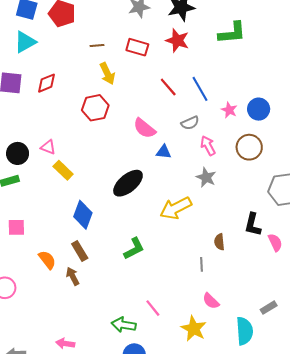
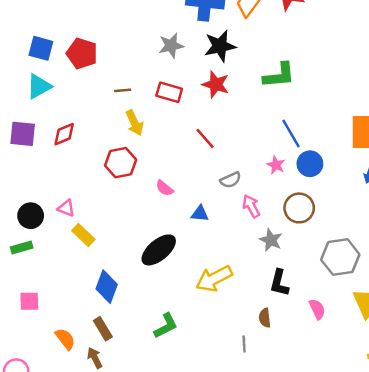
blue line: (200, 89) -> (291, 133), moved
pink semicircle: (144, 128) -> (165, 188), moved, size x0.7
gray star: (206, 177) -> (271, 240), moved
black L-shape: (253, 225) -> (279, 283), moved
pink semicircle: (275, 242) -> (317, 309), moved

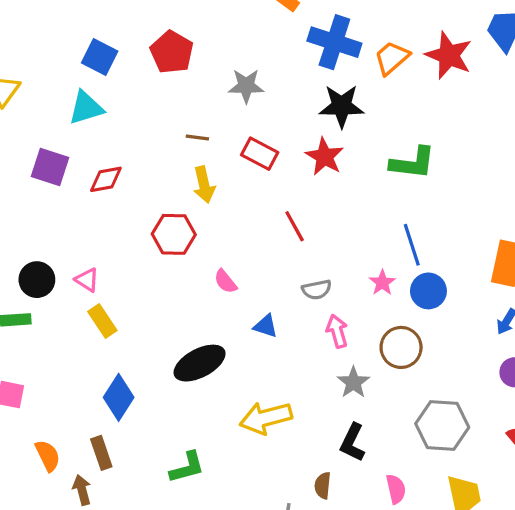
gray star: (171, 46) -> (246, 86), moved
red pentagon: (82, 53) -> (172, 52), moved

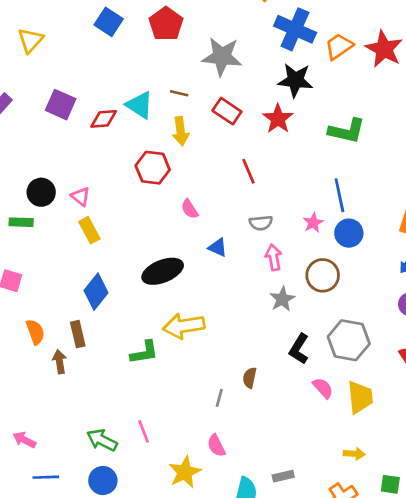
gray star: (246, 86) -> (222, 57), size x1.4
cyan triangle: (86, 108) -> (140, 105), moved, turned 44
yellow arrow: (266, 418) -> (184, 326), moved
black L-shape: (352, 442) -> (299, 349), moved
pink semicircle: (396, 489) -> (323, 388), moved, turned -35

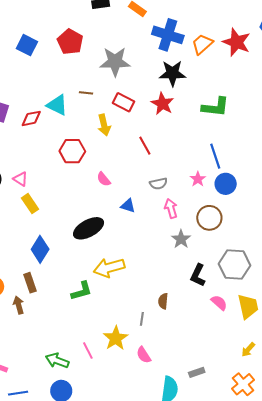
yellow arrow: (181, 131) -> (104, 125), moved
yellow arrow: (354, 454) -> (248, 350), turned 133
yellow star: (185, 472) -> (116, 338), moved

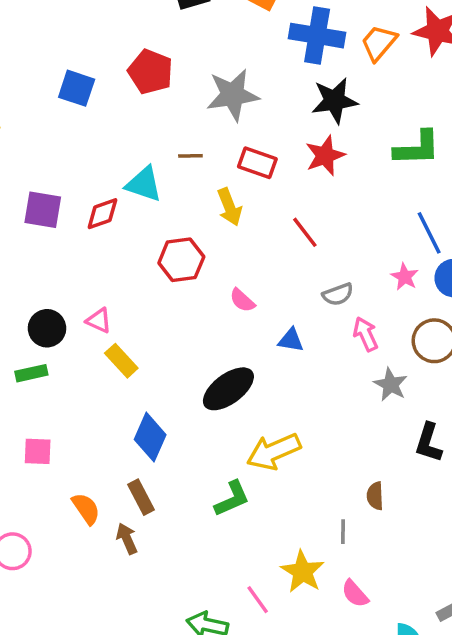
red star: (162, 104) -> (325, 156), turned 30

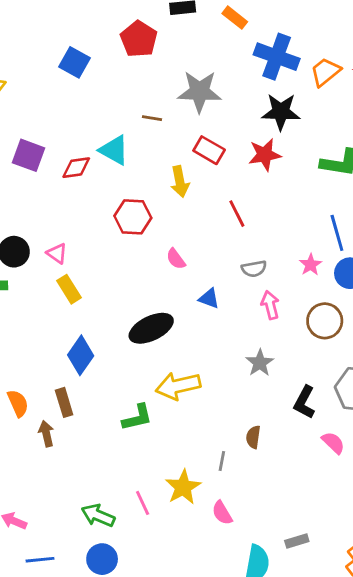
red pentagon: (150, 72) -> (139, 39), moved
brown line: (190, 156) -> (152, 118), moved
gray star: (391, 385) -> (260, 363), moved

